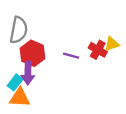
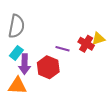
red hexagon: (33, 53) -> (48, 67), moved
cyan rectangle: (15, 82) -> (16, 53), moved

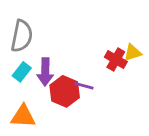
purple line: (63, 49) -> (84, 86), moved
purple arrow: (25, 64) -> (45, 72), moved

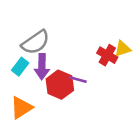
gray semicircle: (22, 36) -> (35, 42), moved, turned 44
orange triangle: (23, 116) -> (21, 108), turned -35

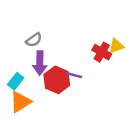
gray semicircle: (35, 42) -> (34, 40), size x0.6
cyan rectangle: (20, 67) -> (16, 81), moved

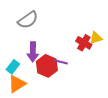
gray semicircle: (34, 40) -> (28, 20), moved, size x1.5

